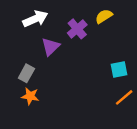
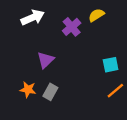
purple triangle: (51, 47) -> (46, 60), moved
gray rectangle: (26, 73) -> (50, 92), moved

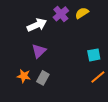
white arrow: (33, 17) -> (37, 25), moved
purple cross: (72, 27) -> (61, 14), moved

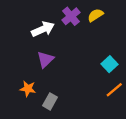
cyan square: (94, 55) -> (110, 64), turned -32
gray rectangle: (43, 78) -> (50, 101), moved

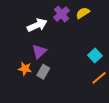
orange star: (28, 89) -> (25, 69), moved
gray rectangle: (50, 101) -> (43, 72), moved

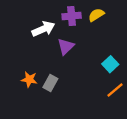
purple cross: (61, 14) -> (72, 16), turned 35
purple triangle: (39, 51) -> (66, 47), moved

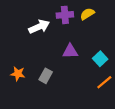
purple triangle: (66, 47) -> (70, 51), moved, turned 42
orange star: (29, 79) -> (18, 74), moved

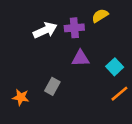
purple cross: (65, 15) -> (74, 28), moved
orange star: (18, 74) -> (21, 97), moved

